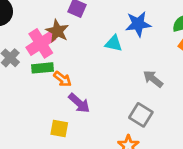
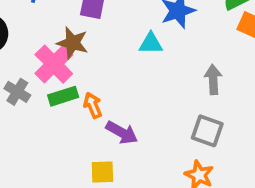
orange arrow: (62, 79) -> (93, 105), turned -138
gray arrow: (153, 79) -> (213, 79), turned 60

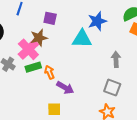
brown star: (72, 43) -> (39, 38), turned -30
cyan triangle: (151, 43) -> (82, 39), size x1.5

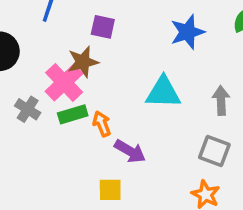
cyan triangle: (82, 39) -> (163, 92), moved

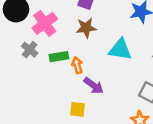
brown star: (83, 62) -> (86, 28), moved
pink cross: (64, 82) -> (45, 23), moved

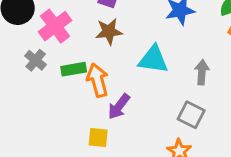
orange arrow: (77, 65) -> (98, 80), size x1.5
purple arrow: (94, 86) -> (119, 106), turned 90

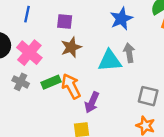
gray arrow: (202, 72) -> (129, 53), moved

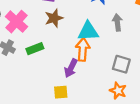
gray arrow: (129, 53) -> (117, 22), moved
orange arrow: (71, 86) -> (83, 49), moved, turned 30

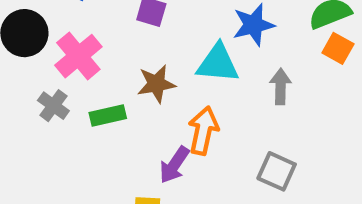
brown star: (54, 18) -> (156, 84), moved
cyan triangle: (88, 31) -> (218, 63), moved

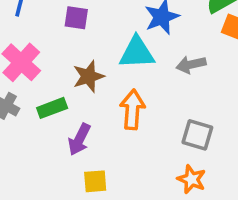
gray arrow: (281, 86) -> (191, 65), turned -96
purple arrow: (174, 165) -> (79, 139), moved

